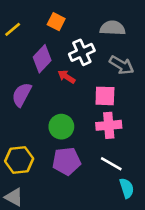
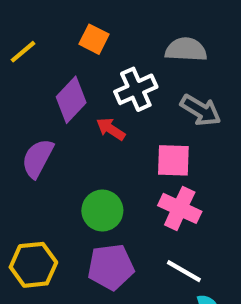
pink cross: (109, 125) -> (180, 208), turned 30

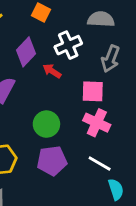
gray arrow: (201, 110) -> (110, 59), turned 80

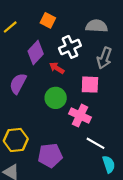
pink cross: (97, 123) -> (80, 116), moved
green circle: (46, 124) -> (56, 98), moved
purple pentagon: (52, 161) -> (50, 155), moved

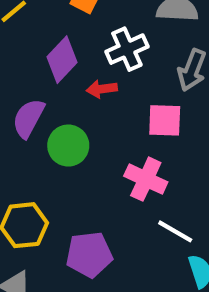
red arrow: (57, 68) -> (102, 89), turned -40
green circle: (56, 98) -> (68, 146), moved

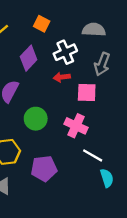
red arrow: (102, 89) -> (62, 77), moved
green circle: (68, 146) -> (36, 119), moved

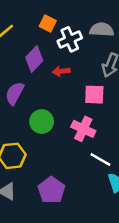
white cross: (65, 52) -> (70, 39), moved
red arrow: (62, 77) -> (61, 71), moved
purple pentagon: (44, 168) -> (51, 190), moved, turned -30

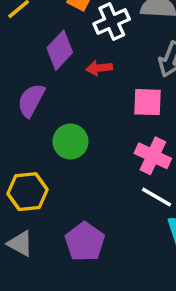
pink cross: (83, 129) -> (153, 156), moved

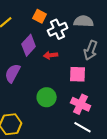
green circle: (70, 141) -> (47, 97), moved

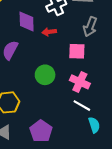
purple diamond: (29, 45) -> (27, 22), turned -45

